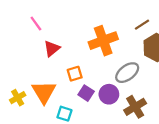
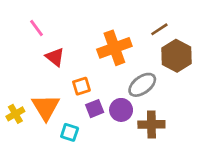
red triangle: (52, 49) -> (55, 57), turned -42
purple square: (86, 93) -> (95, 109), turned 35
brown cross: (135, 107) -> (151, 124), turned 30

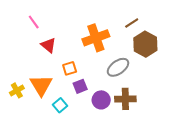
purple circle: (121, 110) -> (101, 100), moved
cyan square: (70, 132) -> (60, 105), turned 32

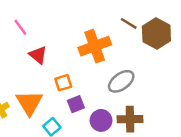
brown line: (132, 23) -> (129, 23), moved, turned 64
brown hexagon: (145, 44) -> (156, 34), moved

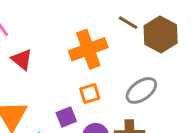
gray ellipse: (121, 81) -> (141, 90), moved
orange square: (63, 83) -> (90, 93), moved

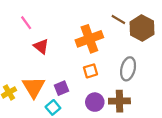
gray ellipse: (141, 90) -> (128, 69), turned -40
purple square: (66, 117) -> (62, 88), moved

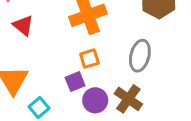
purple square: (62, 88) -> (75, 82), moved
brown cross: (119, 101) -> (128, 99), turned 36

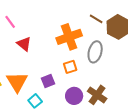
gray ellipse: (140, 56) -> (95, 52), moved
purple square: (75, 82) -> (48, 81), moved

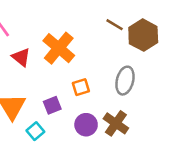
orange cross: (69, 37) -> (59, 48), moved, turned -30
gray ellipse: (95, 52) -> (125, 81), moved

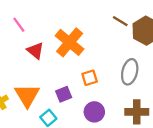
brown cross: (116, 123) -> (137, 112), moved, turned -35

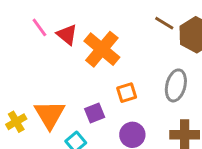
red triangle: (35, 51) -> (67, 35), moved

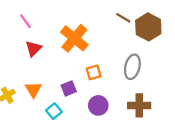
red triangle: (67, 35) -> (33, 49), moved, turned 36
orange triangle: (50, 114) -> (33, 90), size x0.7

